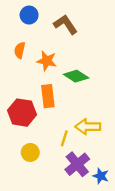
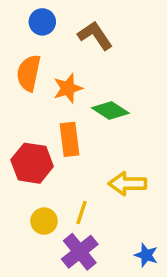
orange semicircle: (20, 50) -> (29, 73), size x1.5
orange star: (47, 61) -> (68, 88), turned -30
yellow line: (64, 138) -> (81, 213), moved
purple cross: (77, 164) -> (80, 252), moved

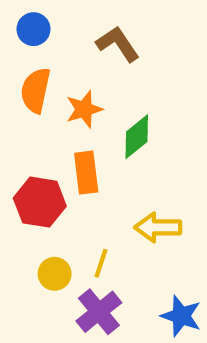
blue circle: (42, 22) -> (33, 29), moved
green diamond: (110, 110) -> (137, 137), turned -72
blue star: (146, 255) -> (181, 316), size x1.4

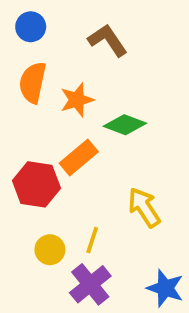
green diamond: (137, 137) -> (125, 125), turned 60
orange rectangle: (86, 173) -> (79, 157), turned 57
yellow arrow: (158, 227) -> (144, 207), turned 57

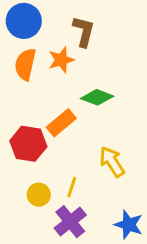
blue circle: (31, 27) -> (24, 21), size x1.5
brown L-shape: (108, 40) -> (84, 31), turned 48
orange star: (77, 100) -> (61, 60), moved

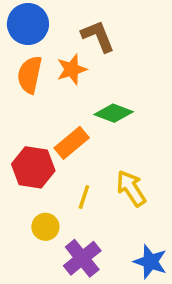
brown L-shape: (84, 31) -> (98, 36), turned -36
yellow line: (72, 187) -> (84, 197), moved

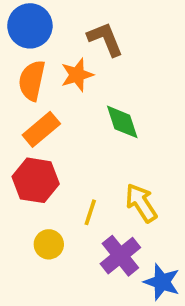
green diamond: (114, 113) -> (122, 122), turned 51
orange rectangle: (72, 143) -> (41, 129), moved
purple cross: (82, 258) -> (120, 256), moved

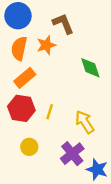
green diamond: (122, 122) -> (90, 68), moved
yellow line: (90, 212) -> (50, 112), moved

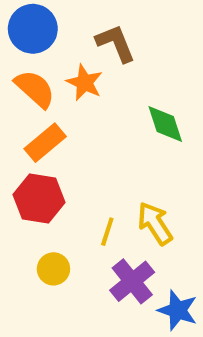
orange star: (46, 45) -> (85, 83), turned -30
orange semicircle: (19, 48) -> (35, 89), turned 120
yellow line: (50, 112) -> (107, 232), moved

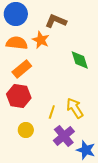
brown L-shape: (116, 43) -> (56, 21), turned -45
orange semicircle: (35, 89) -> (17, 43), turned -35

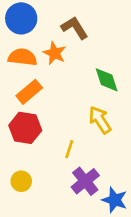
brown L-shape: (56, 21) -> (75, 28), turned 35
yellow arrow: (75, 108) -> (100, 120), moved
yellow circle: (26, 130) -> (21, 181), moved

